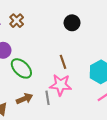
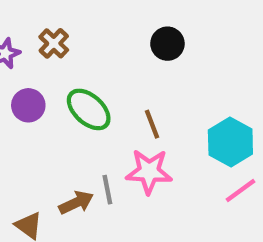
green ellipse: (21, 68) -> (89, 109), moved
gray line: (47, 98) -> (107, 190), moved

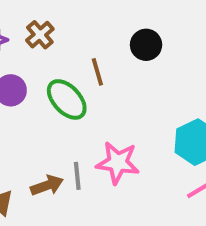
brown line: (152, 124) -> (97, 72), moved

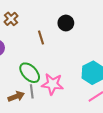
green ellipse: (67, 99) -> (30, 73), moved

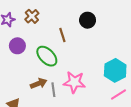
green ellipse: (30, 73) -> (47, 56), moved
brown arrow: (16, 97) -> (39, 83), moved

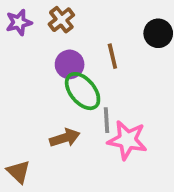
purple circle: (17, 46) -> (70, 64), moved
gray line: (53, 90) -> (106, 120), moved

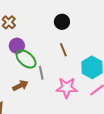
brown line: (112, 56) -> (63, 50), moved
pink star: (127, 140) -> (67, 88), moved

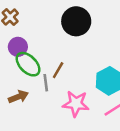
black circle: (62, 22) -> (76, 21), size x1.5
brown line: (63, 50) -> (58, 70), moved, turned 48

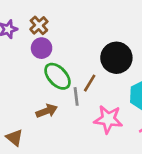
black circle: (76, 21) -> (116, 58), moved
purple circle: (18, 47) -> (42, 48), moved

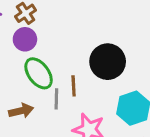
brown line: (90, 83) -> (74, 86), turned -42

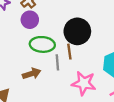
black circle: (108, 62) -> (77, 31), moved
green ellipse: (39, 73) -> (42, 44), turned -45

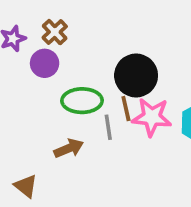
purple circle: (30, 20) -> (45, 63), moved
pink star: (84, 83) -> (152, 117), moved

